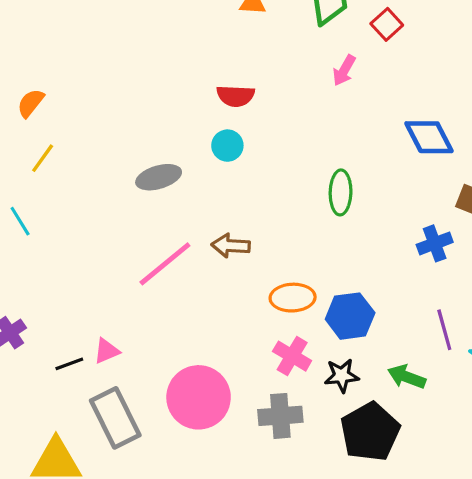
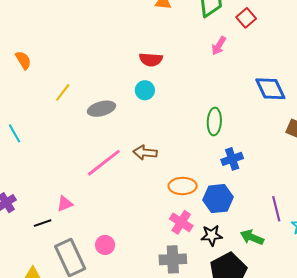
orange semicircle: (31, 103) -> (23, 60), turned 108
yellow line: (43, 158) -> (63, 92), moved
blue cross: (435, 243) -> (232, 159), moved
pink triangle: (107, 351) -> (65, 204), moved
pink circle: (199, 397) -> (105, 245), moved, size x0.5

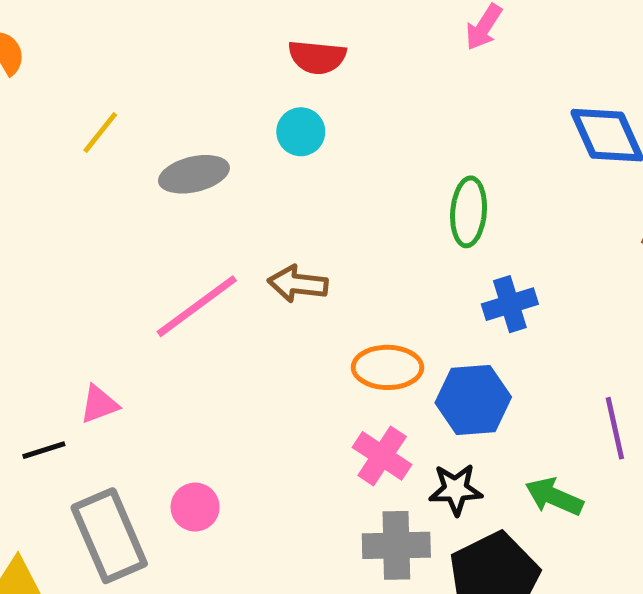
gray cross: (173, 259) -> (396, 545), moved

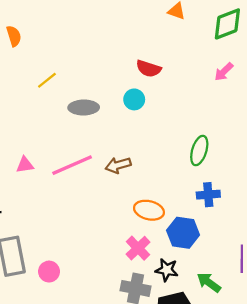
brown arrow: (298, 284) -> (118, 165), turned -35
pink triangle: (99, 404) -> (25, 165), moved
pink circle: (195, 507) -> (49, 272), moved

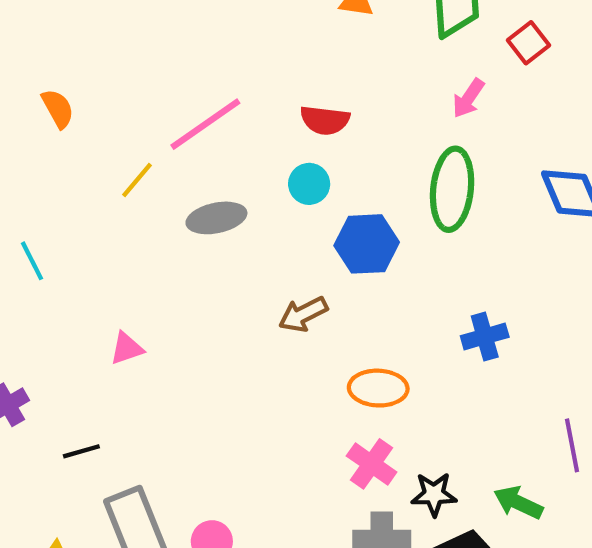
green ellipse: (199, 151) -> (452, 189), moved, size x1.4
pink line: (72, 165) -> (205, 124), moved
blue hexagon: (183, 233) -> (367, 244), moved

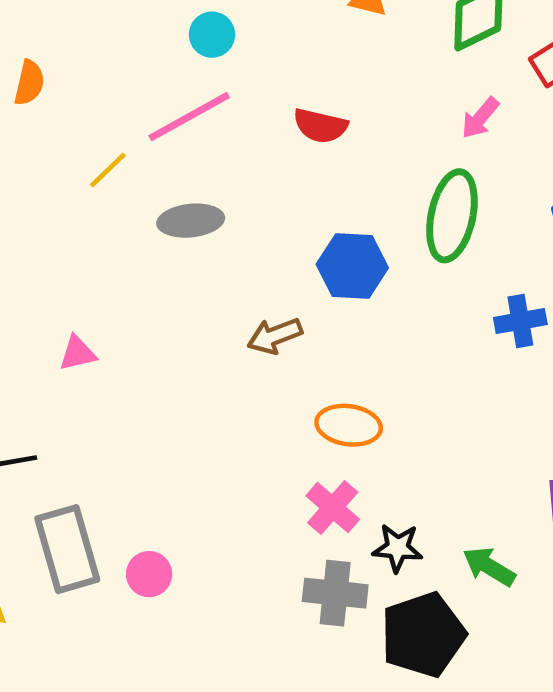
orange semicircle: (58, 109) -> (29, 83), turned 36
cyan circle: (309, 184) -> (212, 35), moved
blue cross: (485, 337) -> (520, 321), moved

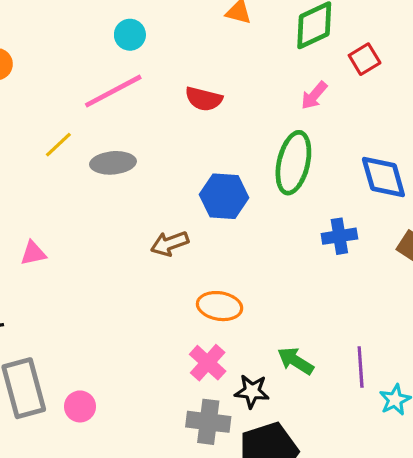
yellow line: (108, 170) -> (58, 145), moved
green arrow: (489, 567) -> (296, 361), moved

